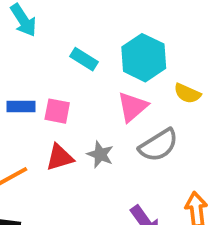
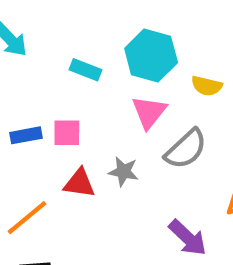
red triangle: (60, 157) -> (79, 183), turned 36

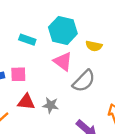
pink triangle: (149, 112) -> (63, 62), turned -30
gray star: (123, 172) -> (51, 105), moved

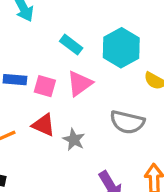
pink triangle: (63, 62) -> (80, 83), moved, turned 30
gray semicircle: (84, 81) -> (127, 122), turned 40

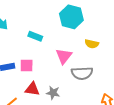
cyan hexagon: (121, 48) -> (71, 17), moved
pink triangle: (80, 83) -> (64, 56), moved

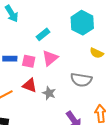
cyan rectangle: (35, 36) -> (43, 34), turned -72
pink triangle: (64, 56) -> (50, 58), moved

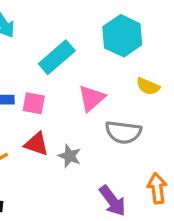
cyan rectangle: (43, 34) -> (57, 57), size x1.5
pink triangle: (50, 58) -> (92, 98), moved

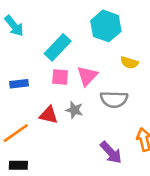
pink square: (34, 103) -> (60, 77), moved
gray star: (70, 156) -> (74, 110), moved

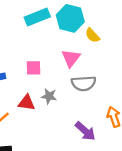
cyan rectangle: (58, 47) -> (37, 17), moved, turned 30
yellow semicircle: (129, 63) -> (92, 35), moved, turned 35
pink triangle: (87, 76) -> (71, 58), moved

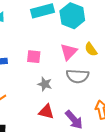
yellow semicircle: (92, 35) -> (91, 49), moved
red triangle: (26, 103) -> (46, 112), moved

